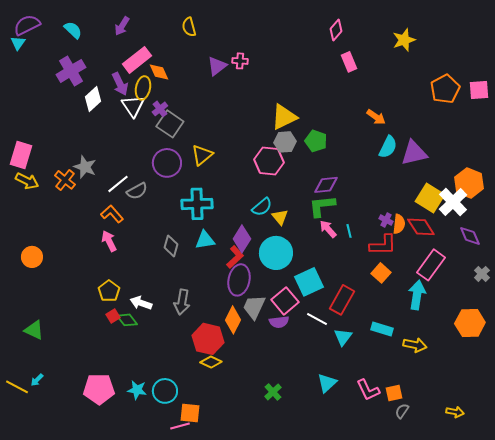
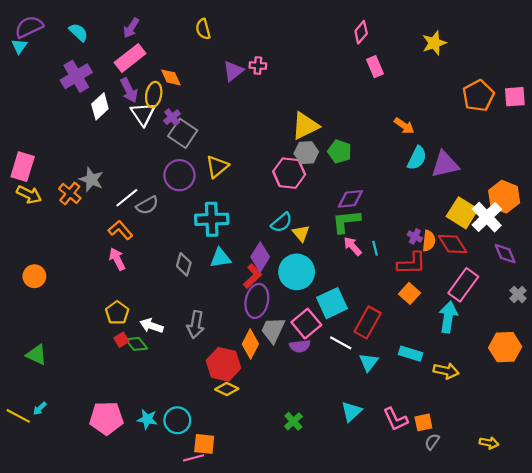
pink rectangle: (137, 60) -> (130, 58), moved

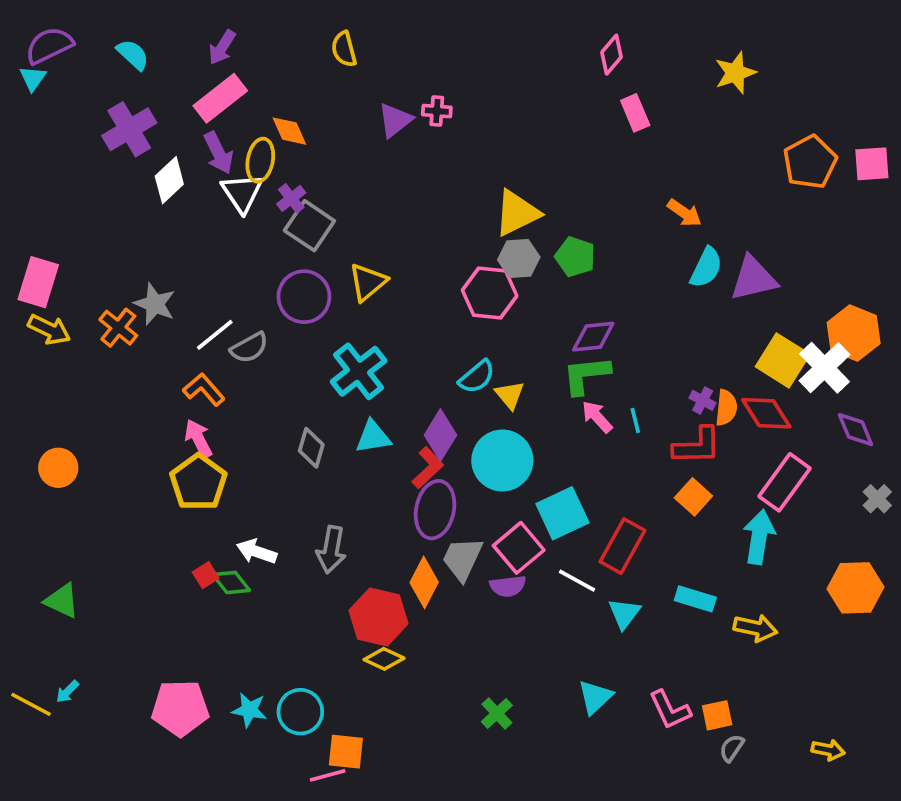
cyan cross: (212, 219) -> (359, 371), turned -36
yellow pentagon: (117, 313) -> (198, 482), moved, size x1.4

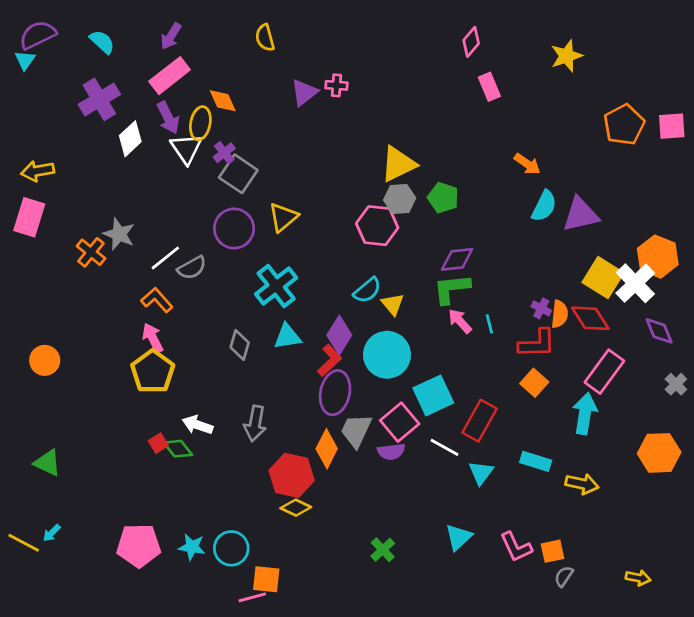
yellow arrow: (49, 329) -> (38, 171), moved, turned 144

